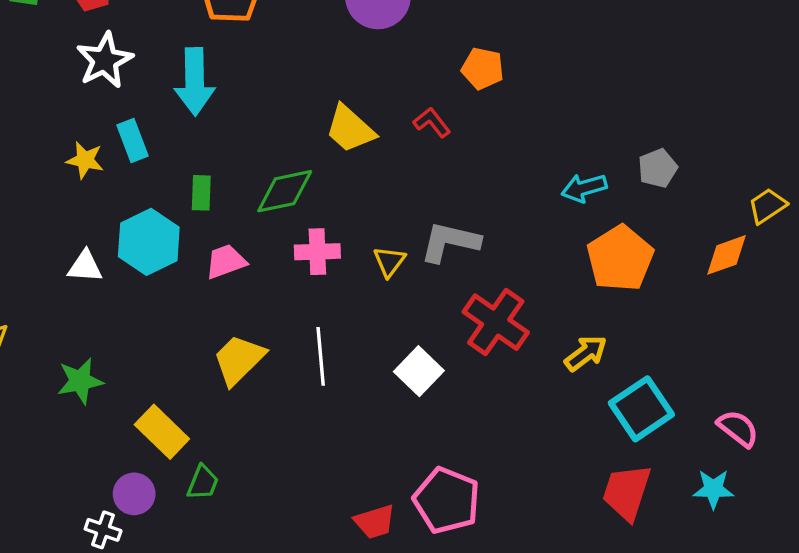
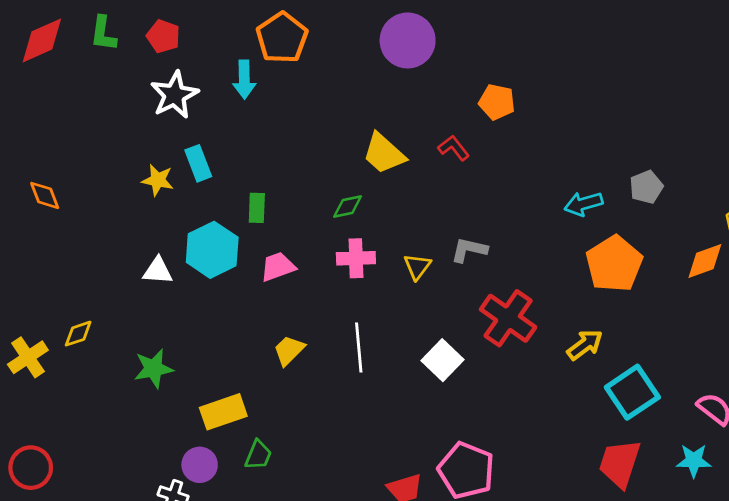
cyan arrow: (195, 82) -> (244, 80), moved, size x0.7
green diamond: (285, 191) -> (348, 207), moved, size x0.6
gray L-shape: (450, 242) -> (469, 250), size x0.7
yellow trapezoid: (239, 360) -> (289, 350), size x0.7
yellow rectangle: (162, 432) -> (223, 412), turned -63

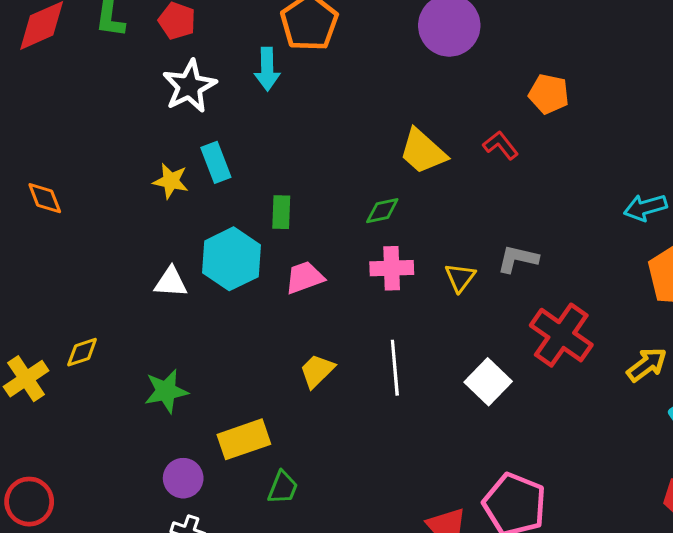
purple circle: (200, 465) -> (183, 478), moved

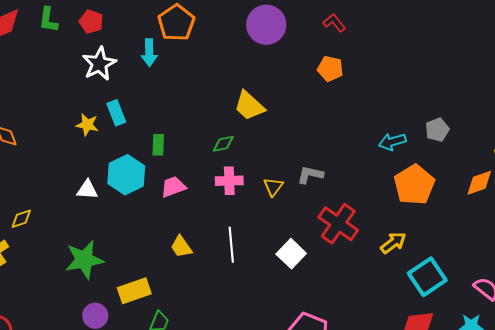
red L-shape: (501, 145) -> (334, 23), moved
yellow diamond: (82, 352) -> (21, 219), moved
yellow trapezoid: (317, 371) -> (181, 247), turned -80
green star: (166, 391) -> (84, 260), size x1.4

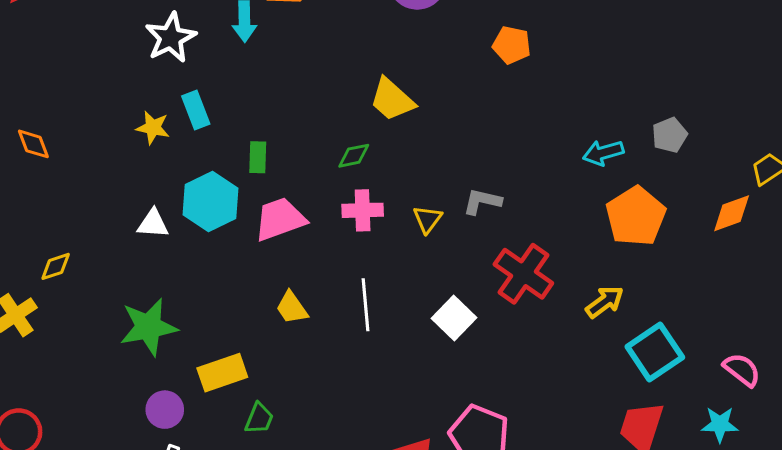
pink trapezoid: (173, 187) -> (280, 219), size x1.4

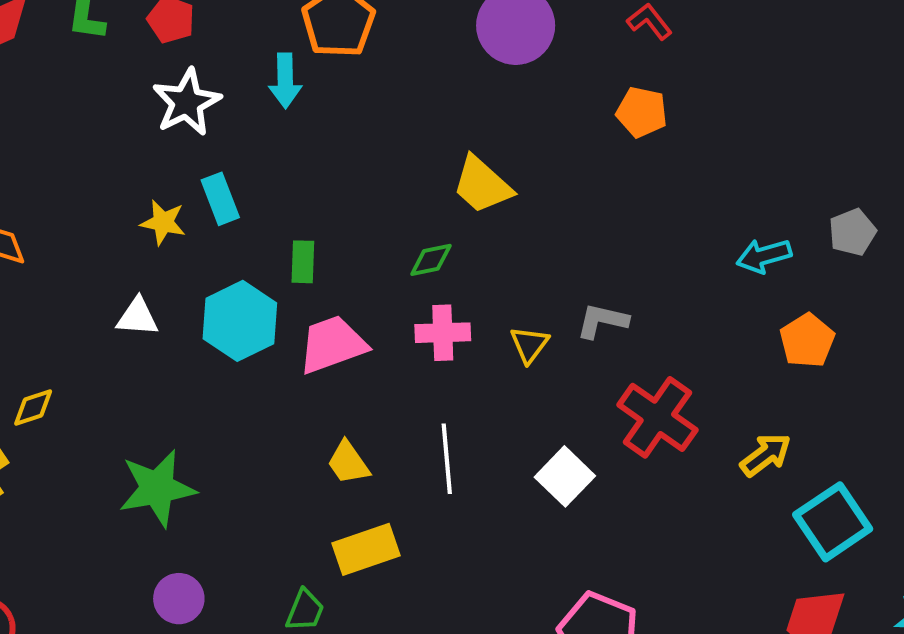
orange pentagon: (636, 216) -> (807, 341), size x0.7
white triangle: (153, 224) -> (137, 317), moved
yellow rectangle: (222, 373) -> (366, 549), moved

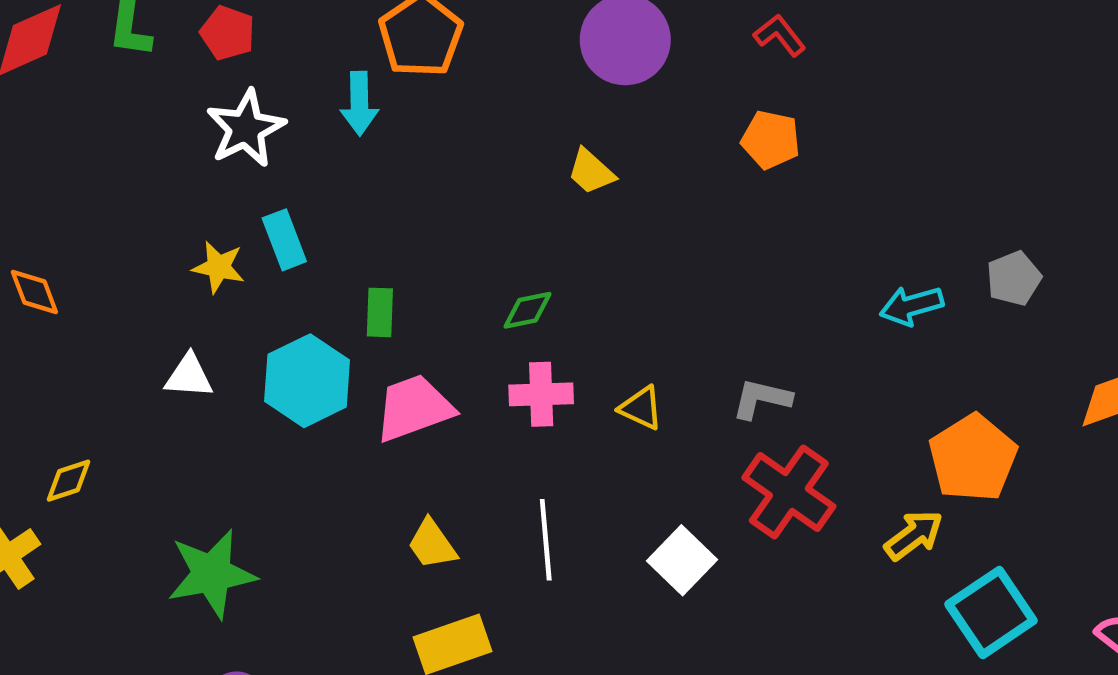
yellow trapezoid: (482, 185) -> (591, 172), moved, size x0.7
gray L-shape: (602, 321) -> (762, 399), moved
orange pentagon: (807, 341) -> (973, 458), moved, size x1.4
yellow triangle: (529, 345) -> (641, 408), turned -42

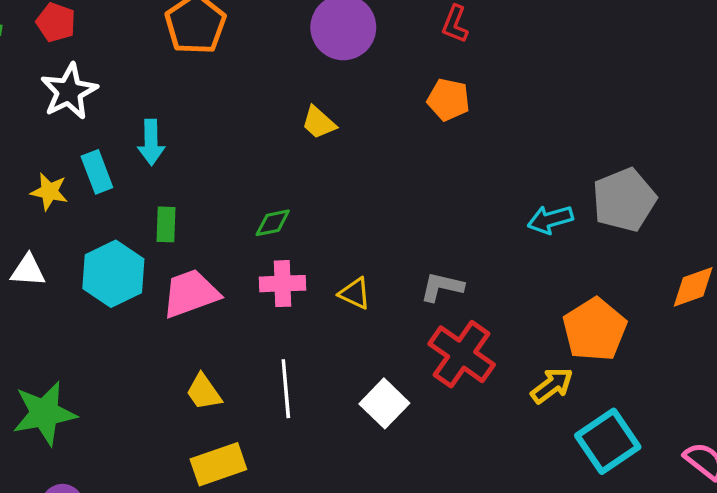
red L-shape: (780, 35) -> (455, 24), turned -120
cyan arrow: (359, 103) -> (151, 142), moved
gray pentagon: (1014, 278) -> (624, 200), size x1.6

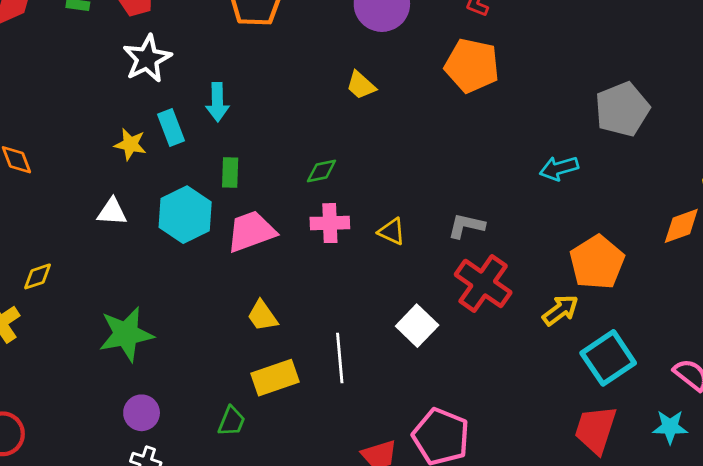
orange pentagon: (448, 100) -> (472, 66), size x1.5
gray pentagon: (624, 200) -> (622, 109), moved
white line: (286, 389) -> (340, 358), moved

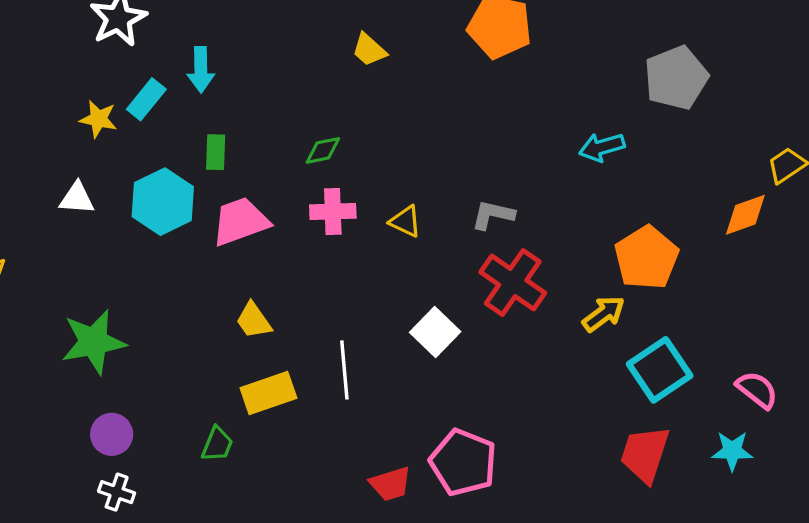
cyan rectangle: (171, 127) -> (146, 99), turned 60

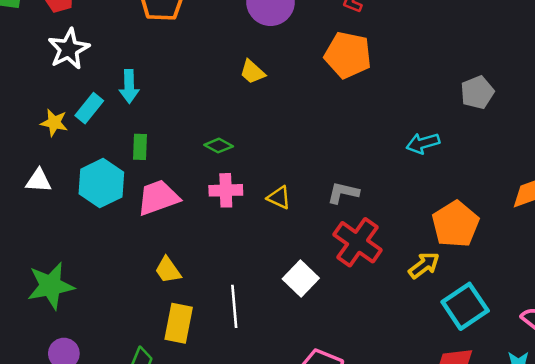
gray pentagon: (676, 78) -> (477, 92), size x0.7
green diamond: (323, 150) -> (219, 146), turned 40
yellow rectangle: (268, 393) -> (179, 323), turned -60

